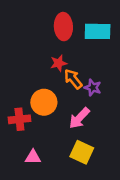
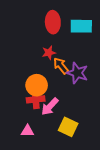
purple star: (93, 88) -> (77, 73), size x1.5
pink arrow: (79, 118) -> (50, 107), moved
red cross: (19, 119) -> (36, 99), moved

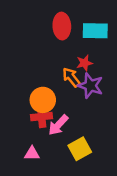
red star: (49, 53) -> (84, 63), moved
yellow square: (68, 127) -> (80, 149), turned 36

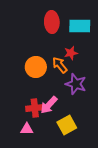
purple star: (90, 86) -> (76, 84), moved
orange circle: (43, 100) -> (36, 67), moved
red cross: (42, 117) -> (35, 108), moved

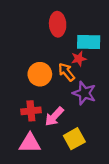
cyan rectangle: (80, 26) -> (89, 42), moved
red cross: (35, 108) -> (31, 111), moved
pink triangle: (27, 129) -> (30, 143), size x1.5

